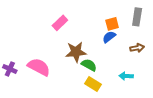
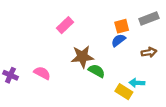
gray rectangle: (137, 17) -> (149, 19), turned 60
pink semicircle: (39, 67) -> (42, 73), size x0.7
yellow rectangle: (93, 84) -> (124, 92), moved

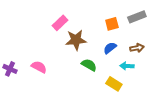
blue semicircle: (118, 40) -> (110, 48), moved
brown star: (82, 57) -> (76, 40), moved
cyan arrow: (137, 83) -> (127, 66), moved

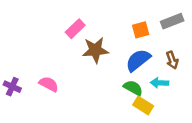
blue semicircle: (110, 48) -> (138, 60), size x1.5
brown arrow: (137, 48) -> (172, 60), turned 80
green semicircle: (89, 65) -> (133, 88), moved

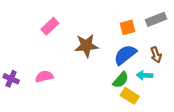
pink rectangle: (75, 29) -> (50, 26), moved
pink semicircle: (49, 84) -> (44, 76), turned -42
green semicircle: (133, 88) -> (121, 80), turned 102

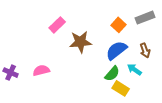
pink rectangle: (50, 26) -> (57, 25), moved
orange square: (127, 27) -> (119, 25), turned -32
cyan arrow: (145, 75) -> (134, 69), turned 32

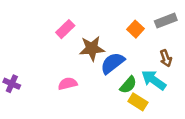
blue semicircle: (116, 50) -> (112, 63), moved
cyan arrow: (134, 69) -> (154, 80), size x1.5
pink semicircle: (41, 70) -> (68, 84), moved

